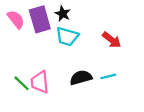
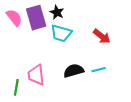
green line: (22, 83) -> (16, 87), moved, turned 56

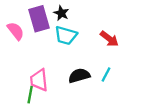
pink semicircle: (14, 18) -> (16, 31), moved
cyan line: (99, 70) -> (106, 74), turned -48
green line: (16, 87) -> (30, 95), moved

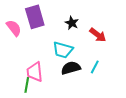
black star: (61, 13) -> (72, 23), moved
cyan trapezoid: (66, 35) -> (63, 50), moved

